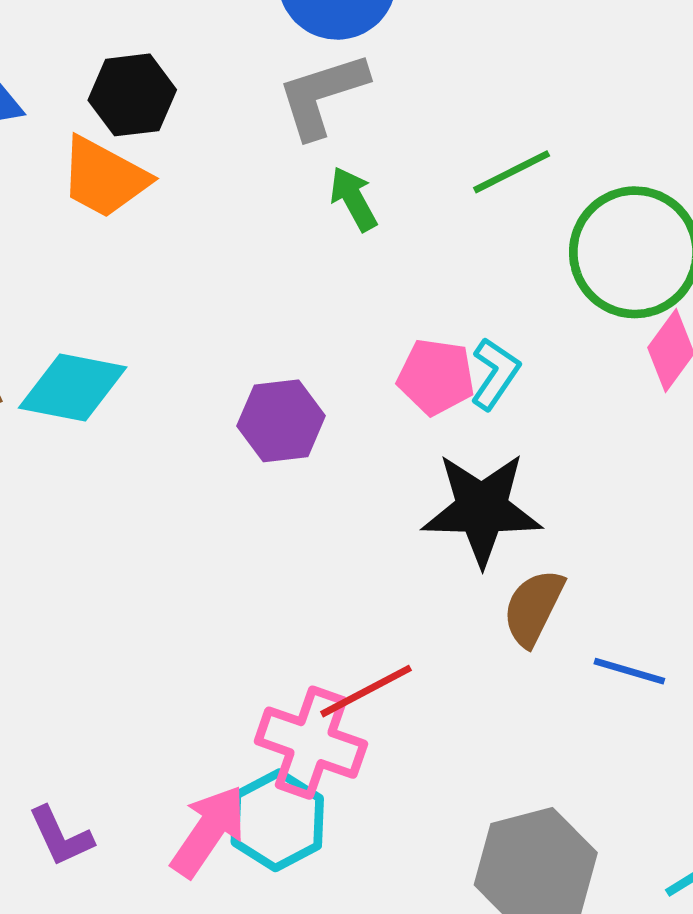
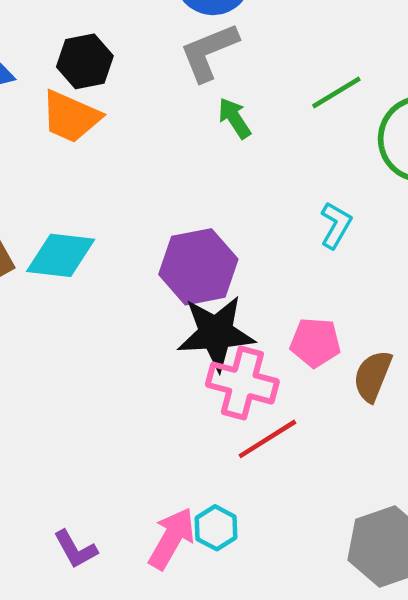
pink pentagon: (436, 377) -> (315, 343), moved
purple hexagon: (281, 421) -> (198, 267), size x1.4
black star: (482, 509) -> (216, 333), moved
pink cross: (311, 743) -> (242, 383), moved
cyan hexagon: (277, 820) -> (216, 528), size x0.7

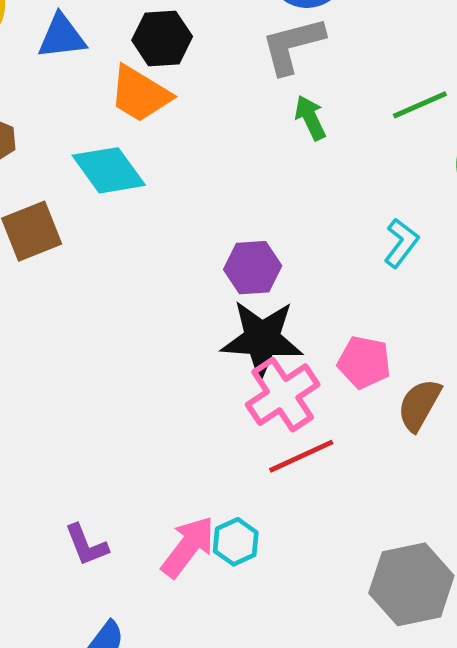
cyan diamond: (61, 255) -> (109, 170), moved, turned 40
purple hexagon: (198, 267) -> (253, 268), size x0.7
pink cross: (242, 383) -> (283, 395), turned 34

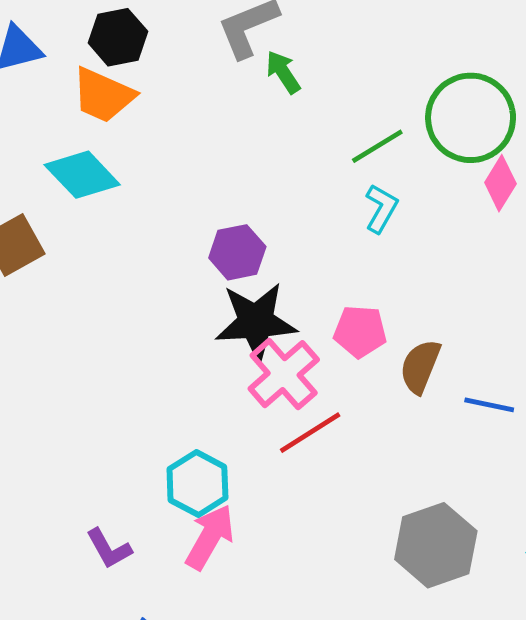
green line: (420, 105) -> (377, 146), moved
green arrow: (310, 118) -> (283, 72), moved
cyan hexagon: (236, 542) -> (197, 483), moved, size x1.4

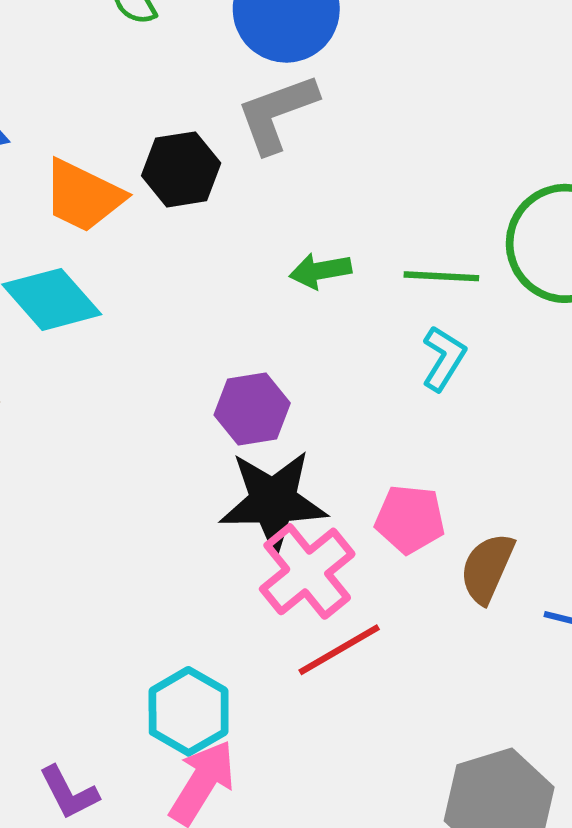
black hexagon: (118, 37) -> (181, 169), moved
green arrow: (283, 72) -> (320, 271), moved, turned -69
green line: (377, 146) -> (441, 276), turned 32

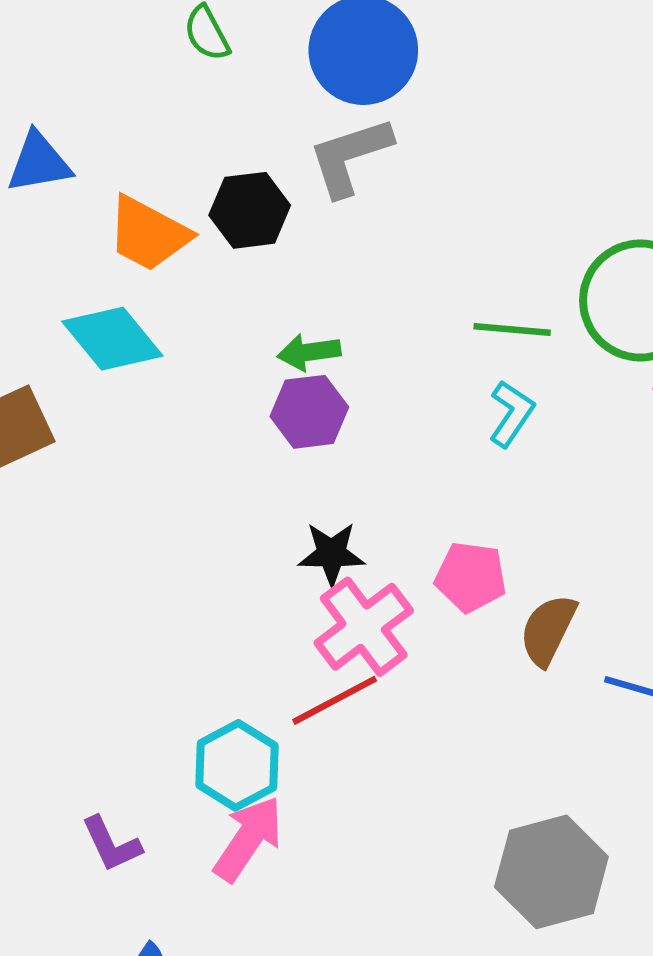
green arrow: (320, 271) -> (309, 352), moved
purple hexagon: (252, 409) -> (309, 412), moved
black star: (273, 501) -> (331, 554), size x0.6
red line: (339, 650) -> (335, 700), moved

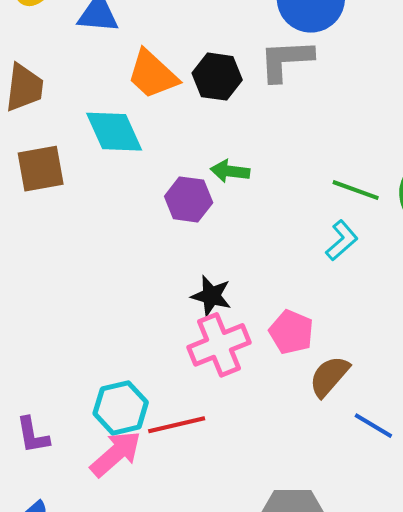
purple hexagon: (309, 412) -> (189, 199), moved
red line: (335, 700) -> (177, 425), moved

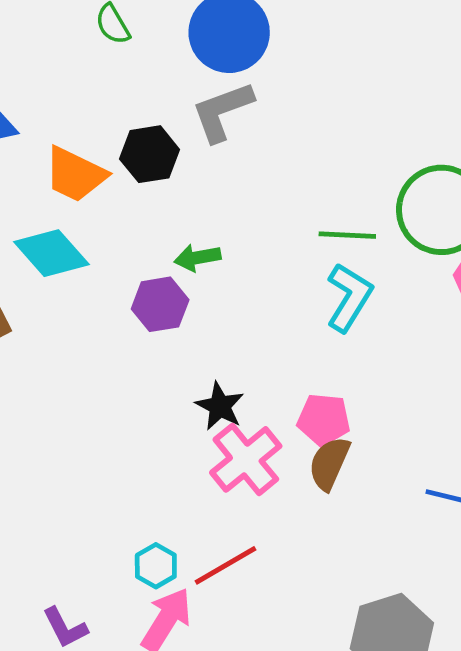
cyan L-shape: (342, 240) -> (349, 297), size x1.4
black star: (211, 296) -> (220, 406), turned 30
brown semicircle: (329, 376) -> (329, 463), moved
cyan hexagon: (121, 408) -> (156, 566), size x0.7

